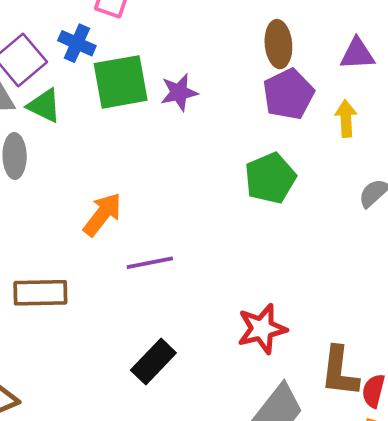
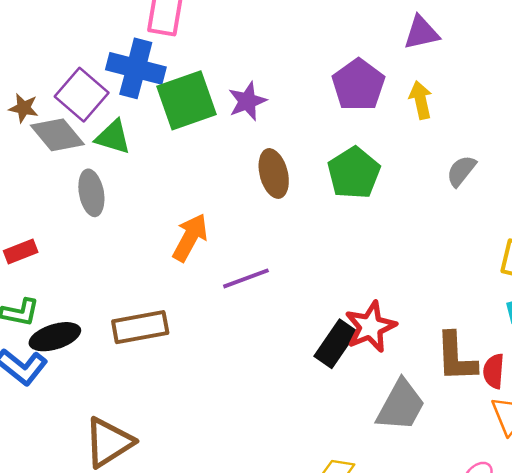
blue cross: (77, 43) -> (136, 68), size x1.5
brown ellipse: (278, 44) -> (274, 173), moved
black rectangle: (153, 362) -> (336, 344), moved

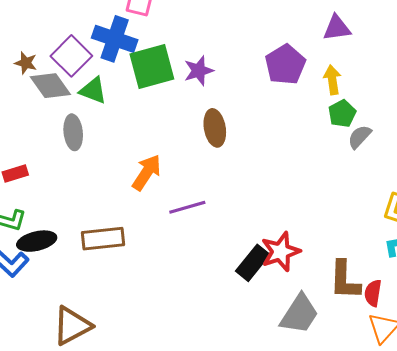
green pentagon: (354, 173) -> (342, 114), moved, size x0.7

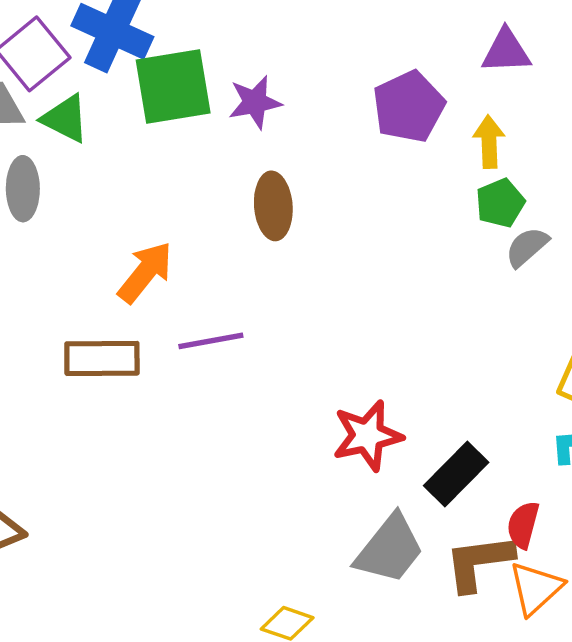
brown rectangle: (103, 239) -> (102, 358), moved
black rectangle: (253, 263) -> (456, 474), moved
brown L-shape: (345, 280) -> (479, 562), moved, turned 75

